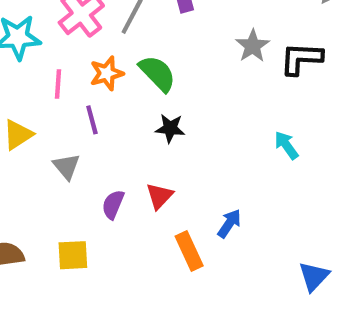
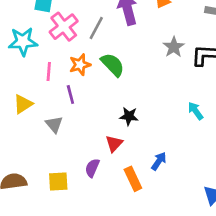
black star: (170, 128) -> (129, 116), moved
purple semicircle: (113, 204) -> (92, 168), moved

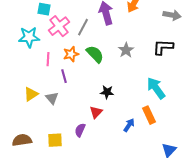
gray star: (174, 47) -> (126, 50), moved
yellow triangle: (23, 104) -> (31, 94), moved
cyan arrow: (195, 111) -> (156, 88), size x1.6
orange rectangle: (133, 179) -> (149, 115), moved

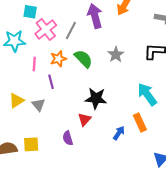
black star: (107, 92) -> (96, 98), size x1.5
purple semicircle: (80, 130) -> (68, 138), turned -40
yellow square: (55, 140) -> (31, 144), moved

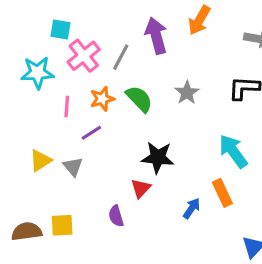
purple line: (51, 82) -> (91, 133), turned 72

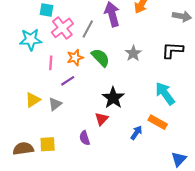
black star: (158, 157) -> (113, 98), turned 30
gray triangle: (73, 167) -> (55, 104), turned 32
orange rectangle: (222, 193) -> (158, 122), turned -36

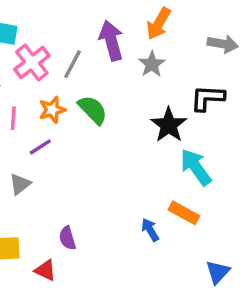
gray star: (133, 53) -> (152, 64), moved
black star: (113, 98) -> (169, 125), moved
red triangle: (102, 119) -> (45, 270), moved, turned -48
blue arrow: (136, 133) -> (150, 230), turned -64

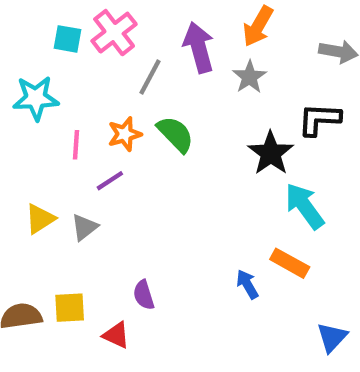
pink cross: (32, 62) -> (114, 33), moved

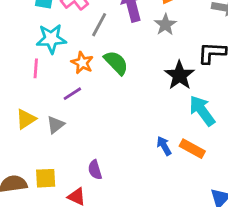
cyan star: (36, 98) -> (51, 39), moved
orange star: (125, 134) -> (82, 63), turned -30
pink line: (76, 145) -> (36, 68), moved
blue arrow: (247, 284) -> (164, 146), moved

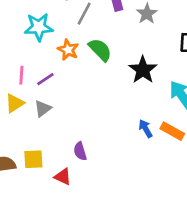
pink line: (36, 68) -> (21, 75), moved
black star: (179, 75) -> (143, 70), moved
purple line: (72, 94) -> (45, 79), moved

